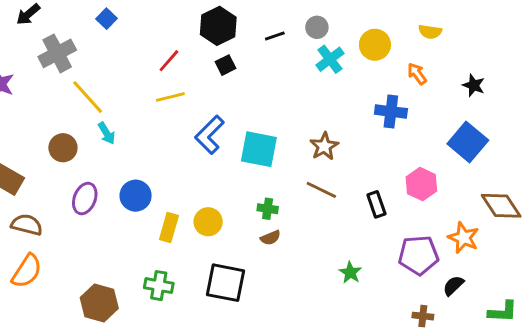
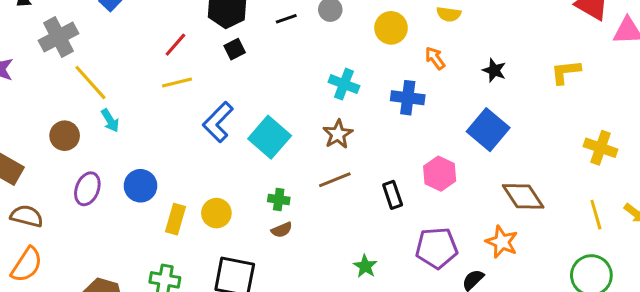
cyan cross: (330, 59) -> (344, 84), moved, turned -32
cyan square: (259, 149) -> (270, 137), turned 30
brown line: (321, 190) -> (335, 180), turned -48
orange star: (463, 238) -> (502, 242), moved

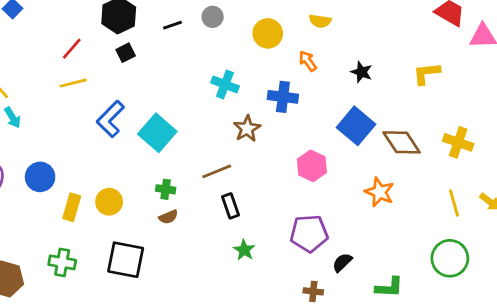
brown star: (338, 134) -> (247, 129), moved
black rectangle: (393, 195) -> (230, 206), moved
brown diamond: (523, 196) -> (402, 142), moved
orange star: (502, 242) -> (379, 192), moved

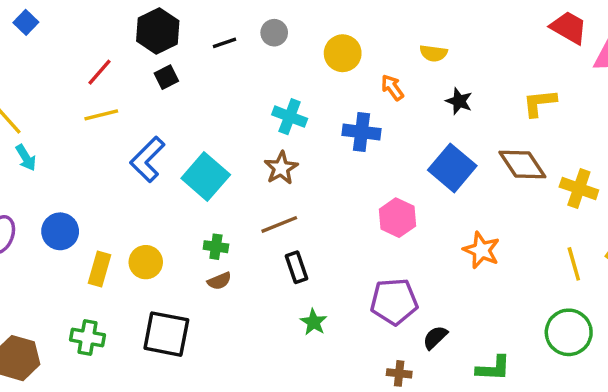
yellow semicircle: (320, 21) -> (433, 53), moved
brown star: (247, 129) -> (281, 168), moved
brown diamond: (402, 142) -> (522, 165), moved

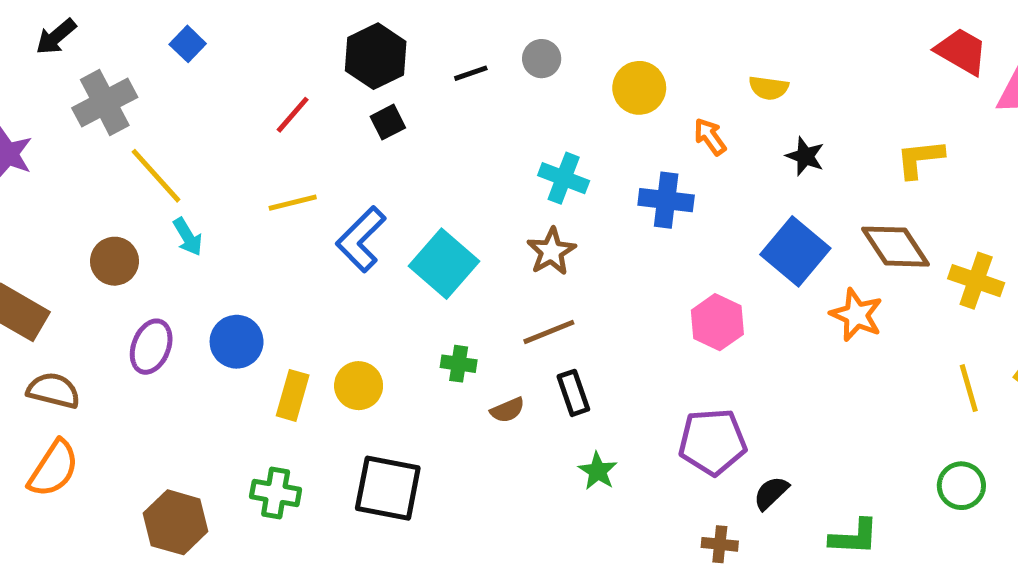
yellow line: (101, 115) -> (293, 203), moved
orange star: (481, 250) -> (856, 315), moved
brown semicircle: (219, 281) -> (507, 410), moved
green circle: (569, 332) -> (961, 486), size x0.7

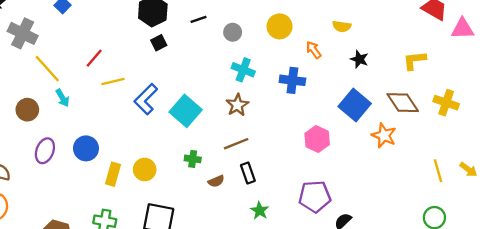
gray circle: (542, 59) -> (233, 32), moved
gray cross: (105, 103) -> (23, 33), turned -36
red line: (293, 115) -> (94, 58), moved
yellow cross: (976, 281) -> (446, 103), moved

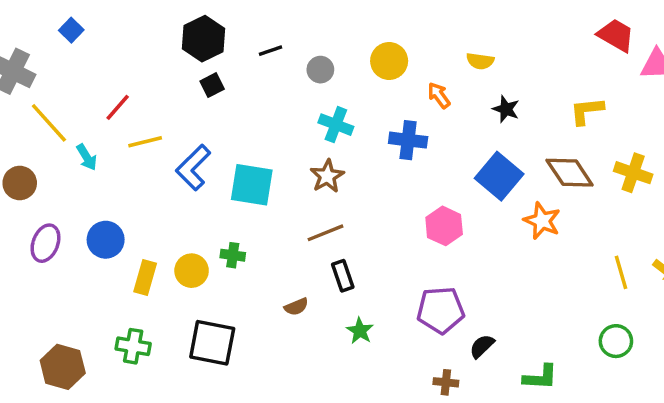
cyan arrow: (63, 98) -> (87, 157), moved
cyan square: (186, 111) -> (252, 185), turned -32
green cross: (193, 159) -> (233, 255), moved
brown semicircle: (216, 181) -> (296, 307), moved

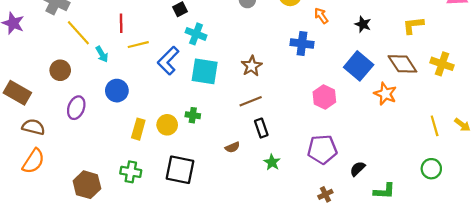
red line: (118, 107) -> (121, 23), turned -42
cyan cross: (336, 125) -> (196, 34), moved
blue circle: (106, 240) -> (117, 91), moved
black semicircle: (482, 346) -> (358, 169), moved
brown cross: (446, 382) -> (325, 194), turned -32

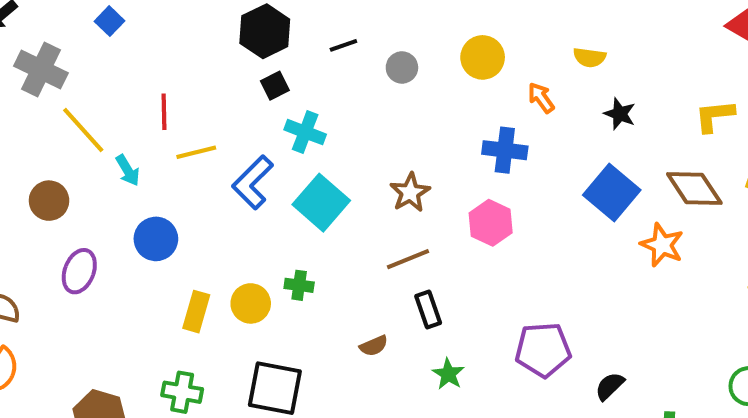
cyan square: (205, 71) -> (321, 203), turned 32
pink hexagon: (324, 97) -> (491, 223), moved

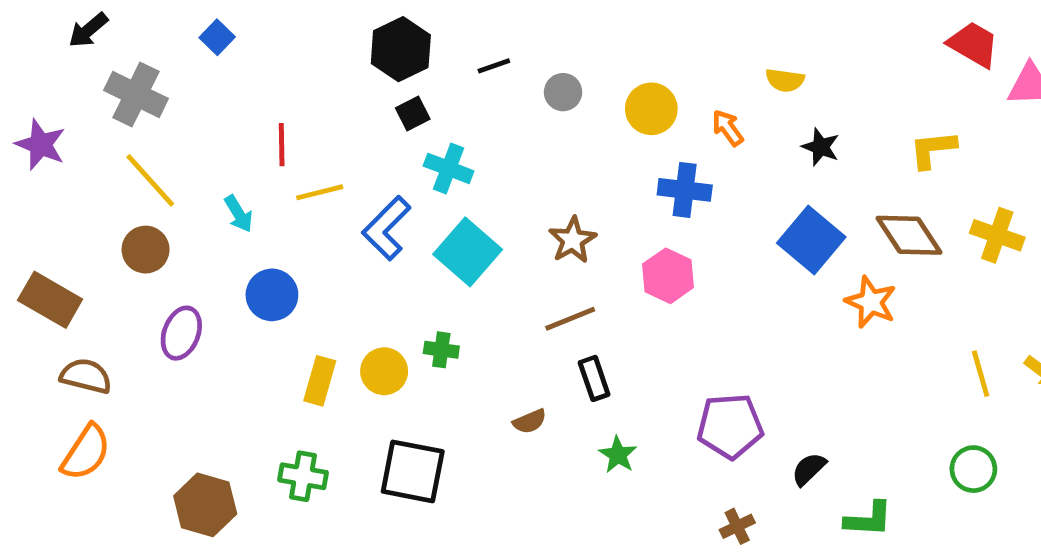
yellow circle: (483, 57) -> (651, 109), moved
yellow line: (83, 130) -> (150, 180), moved

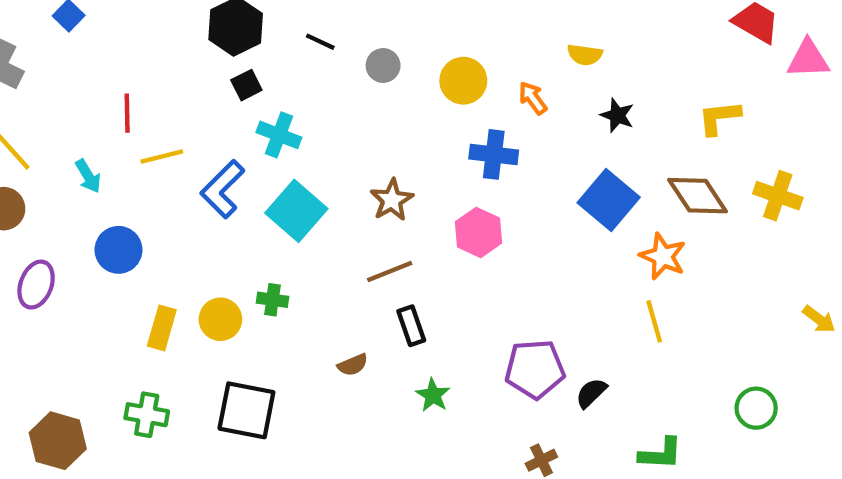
black line: (494, 66) -> (320, 42), turned 44
yellow line: (981, 374) -> (654, 321), moved
black semicircle: (809, 469) -> (591, 393), moved

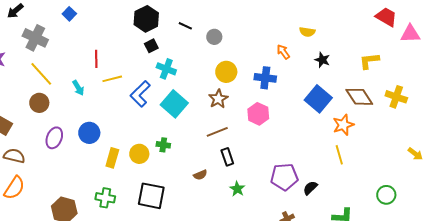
yellow circle: (463, 81) -> (226, 72), moved
blue circle: (118, 250) -> (89, 133), moved
orange star: (663, 256) -> (343, 125), turned 30

